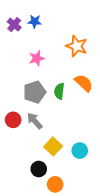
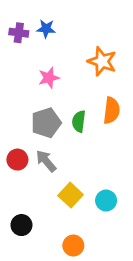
purple cross: (14, 25) -> (19, 33), turned -32
orange semicircle: (84, 83) -> (112, 110), turned 54
black circle: (39, 169) -> (21, 225), moved

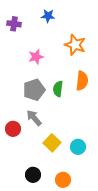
blue star: (46, 29) -> (48, 16), moved
red circle: (17, 160) -> (13, 129), moved
black circle: (21, 225) -> (33, 175), moved
orange circle: (73, 246) -> (63, 180), moved

